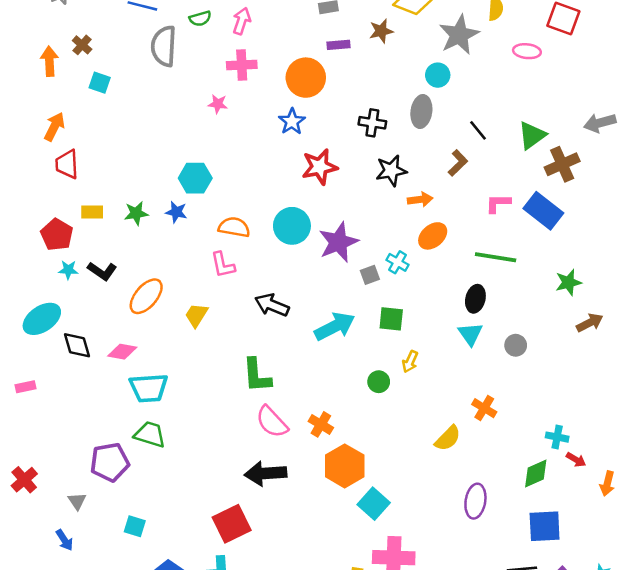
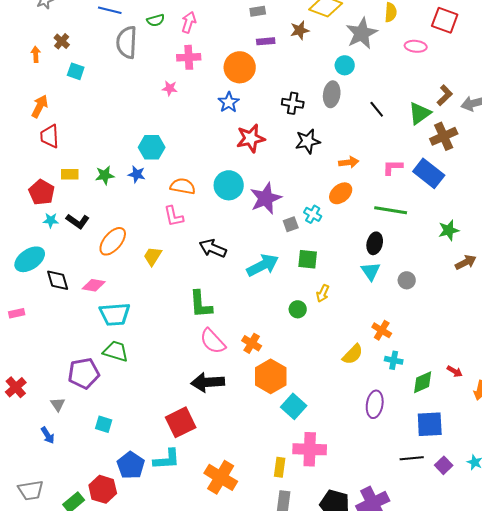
orange arrow: (49, 61) -> (36, 54), size x0.7
brown L-shape: (458, 163) -> (445, 95), moved
orange arrow: (420, 199) -> (349, 162), moved
cyan cross: (557, 437) -> (394, 360), moved

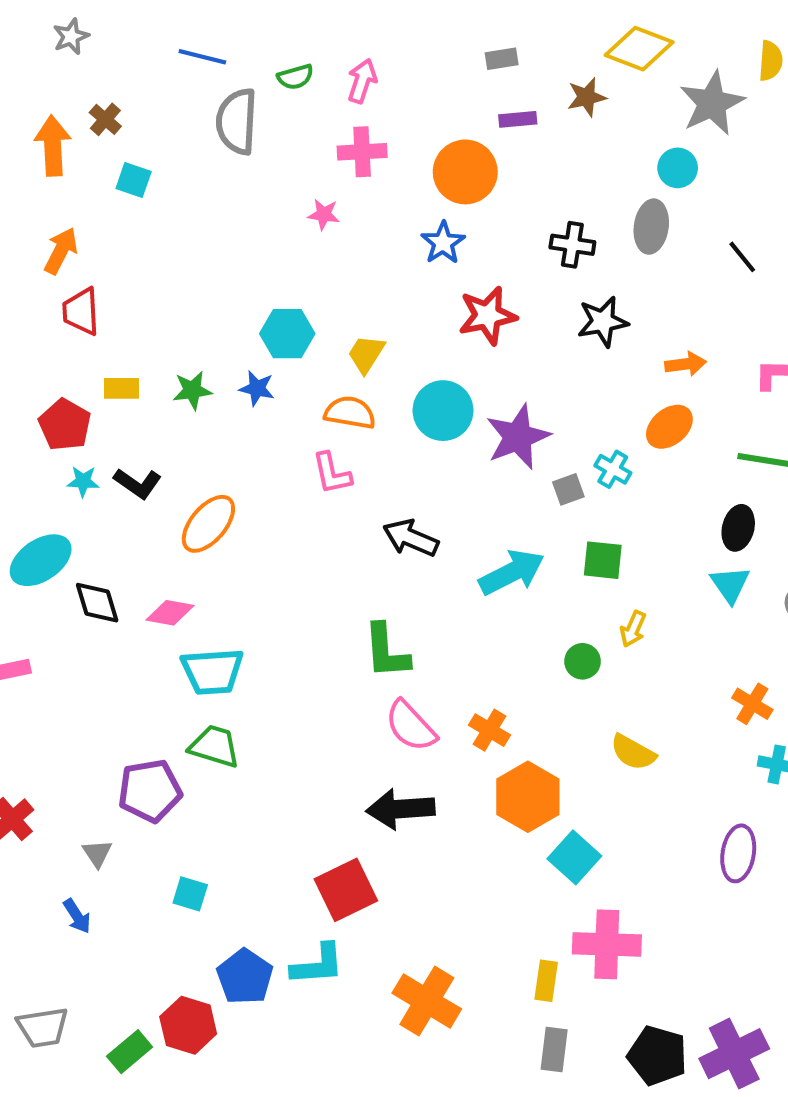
orange arrow: (36, 54) -> (53, 146), size x1.8
yellow trapezoid: (153, 256) -> (366, 354), moved
yellow semicircle: (353, 354) -> (633, 752), moved, turned 75

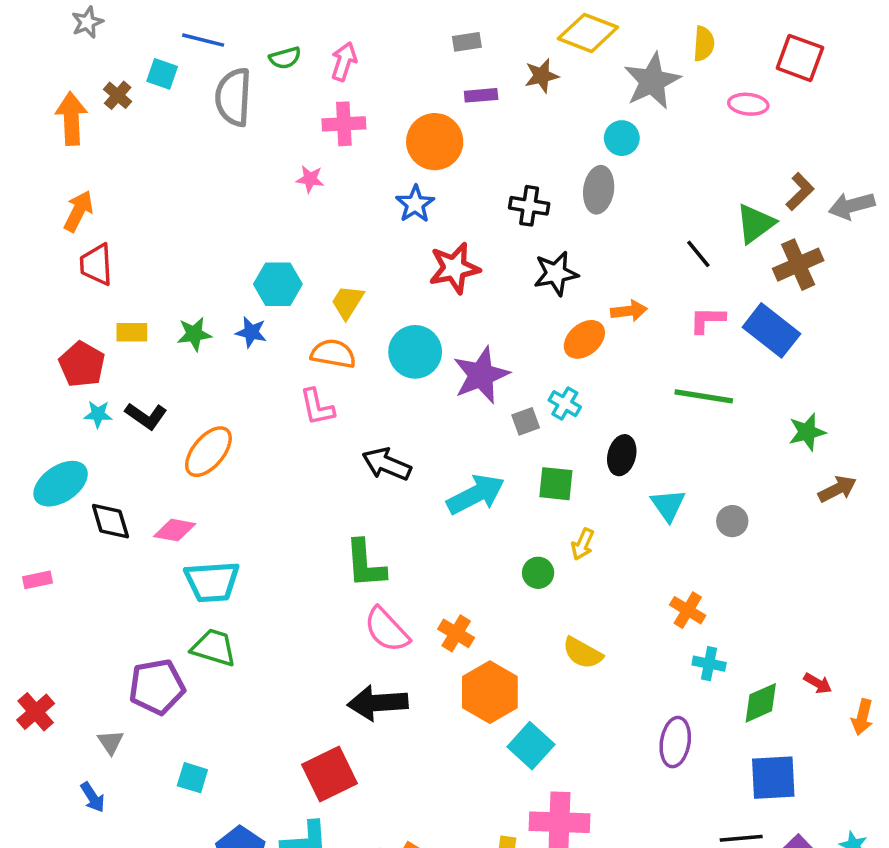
cyan square: (134, 180) -> (162, 74), moved
black line: (742, 257) -> (698, 254), moved
orange ellipse: (669, 427) -> (584, 339), moved
black ellipse: (738, 528) -> (622, 455), moved

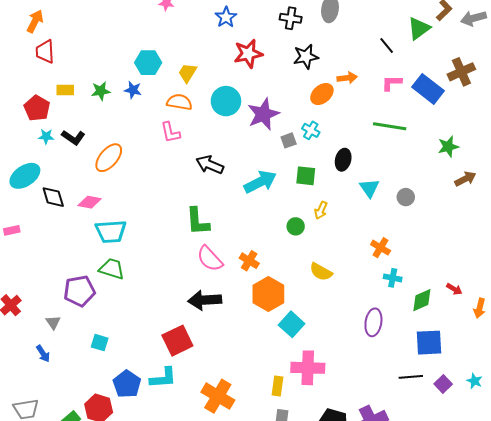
brown cross: (798, 265) -> (461, 72), moved

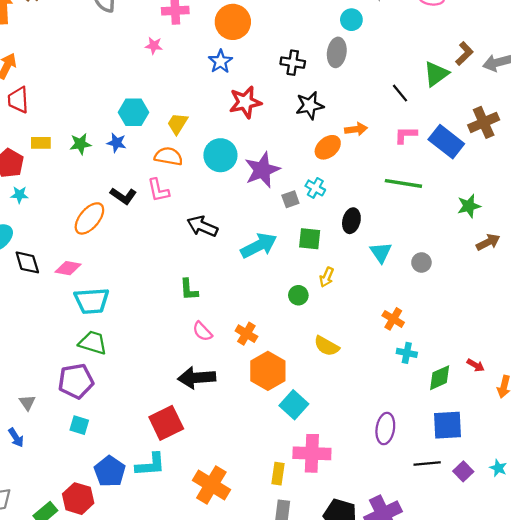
black L-shape: (73, 137) -> (123, 196), moved
green L-shape: (198, 221) -> (189, 290), size x0.7
pink semicircle: (210, 259) -> (202, 331), size x0.7
purple pentagon: (79, 291) -> (76, 381), moved
purple ellipse: (373, 322) -> (385, 429), moved

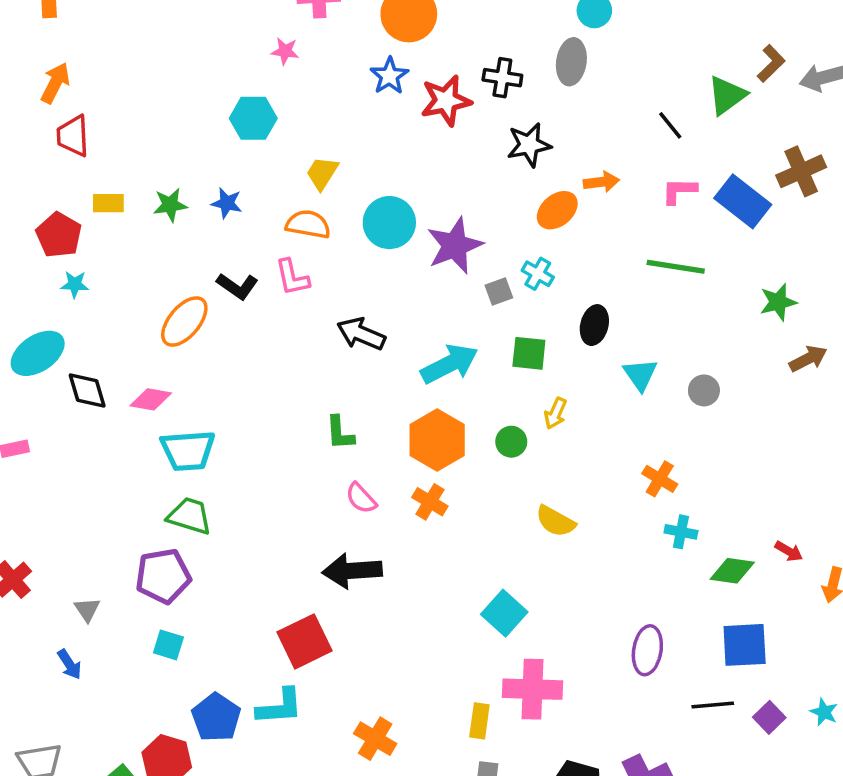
red star: (245, 102) -> (446, 101), moved
cyan hexagon: (133, 112) -> (253, 118), moved
orange hexagon: (268, 371) -> (437, 440), moved
green diamond: (440, 378) -> (732, 571), turned 32
orange cross: (211, 485) -> (375, 739), size x0.7

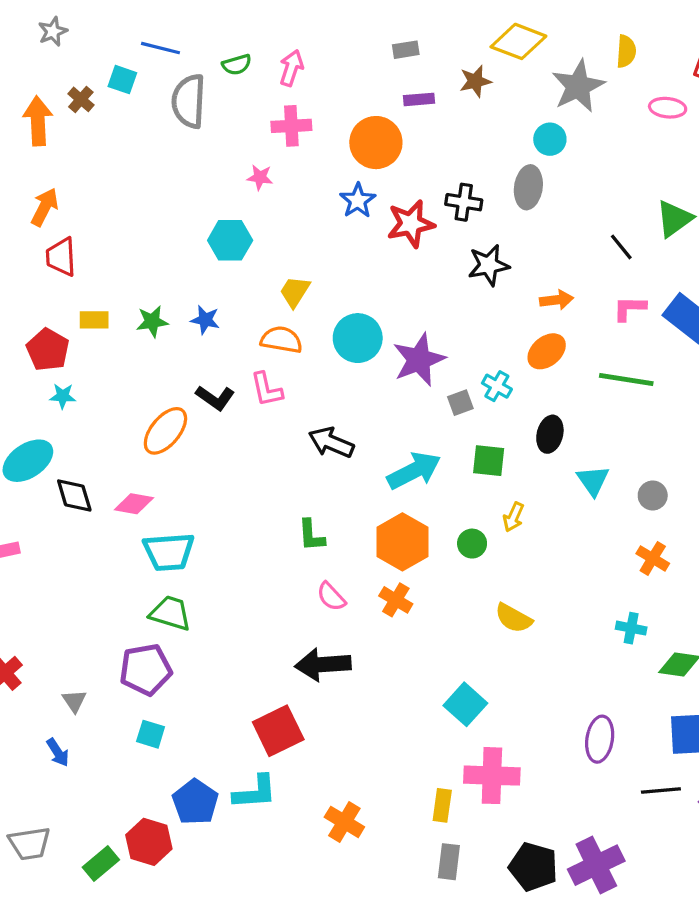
orange ellipse: (557, 210) -> (547, 351), moved
orange cross: (660, 479) -> (653, 558), moved

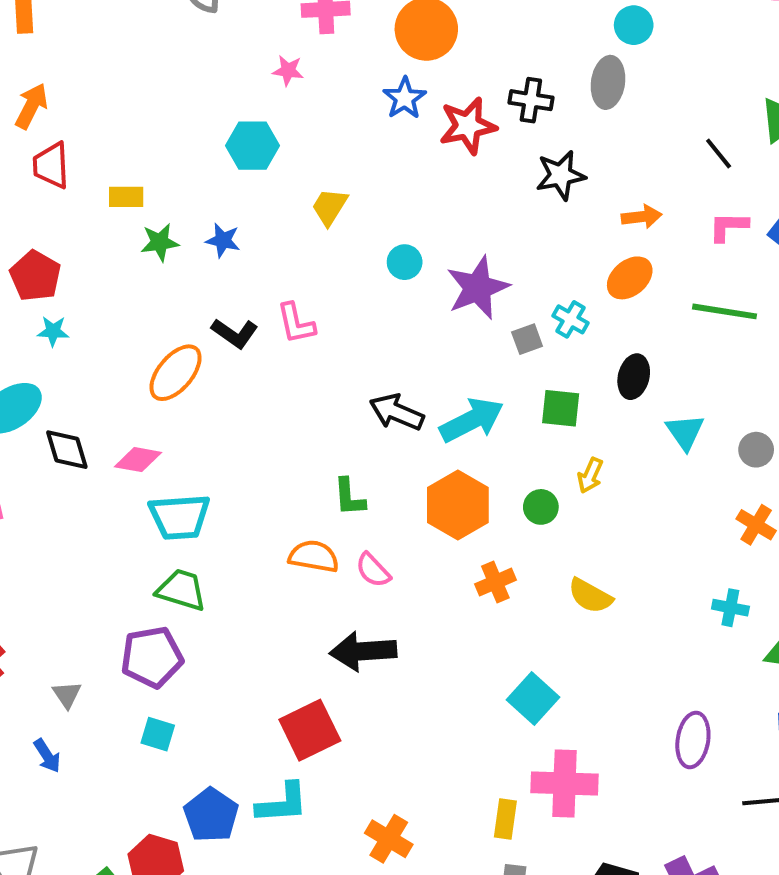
yellow rectangle: (94, 320) -> (126, 197), moved
cyan circle: (358, 338) -> (405, 262), size x0.6
orange semicircle: (281, 340) -> (314, 556), moved
black arrow: (331, 442) -> (397, 412), moved
orange cross: (396, 600) -> (495, 582), moved, turned 36

